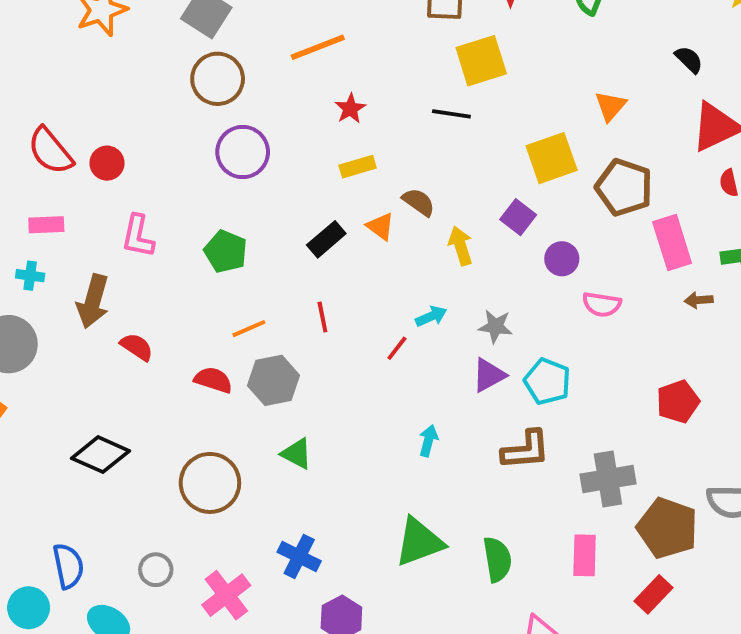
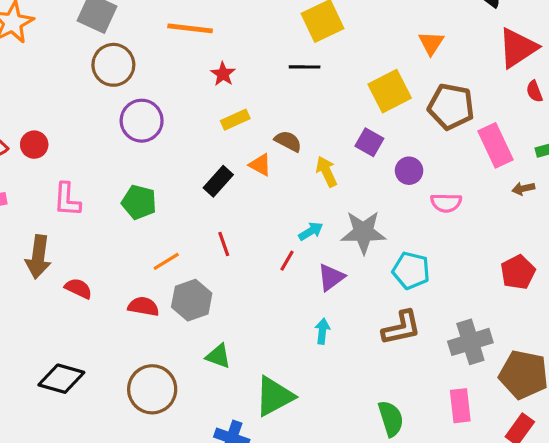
orange line: (318, 47) -> (190, 28), turned 36
gray star: (495, 326) -> (363, 232), size x1.6
purple triangle: (489, 375) -> (331, 277), moved
green triangle: (419, 542) -> (274, 396), moved

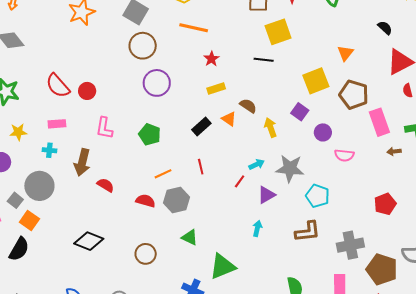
brown circle: (152, 389) -> (146, 254), size x0.7

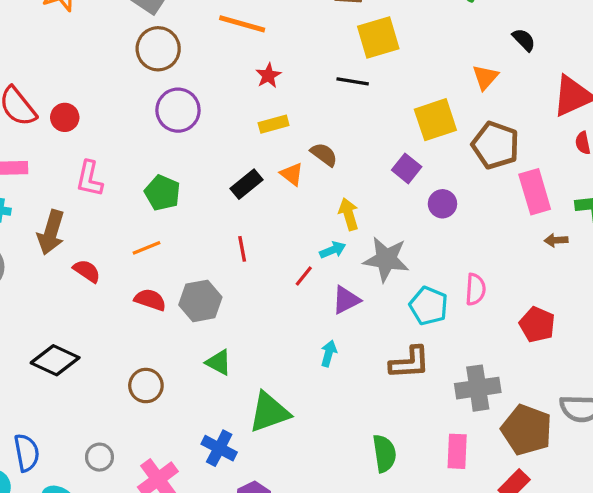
black semicircle: (385, 28) -> (524, 40), moved
yellow arrow: (271, 127) -> (349, 214), moved
pink semicircle: (344, 155) -> (475, 289), moved, turned -96
orange line: (163, 174) -> (147, 248), moved
red pentagon: (385, 204) -> (537, 325), turned -30

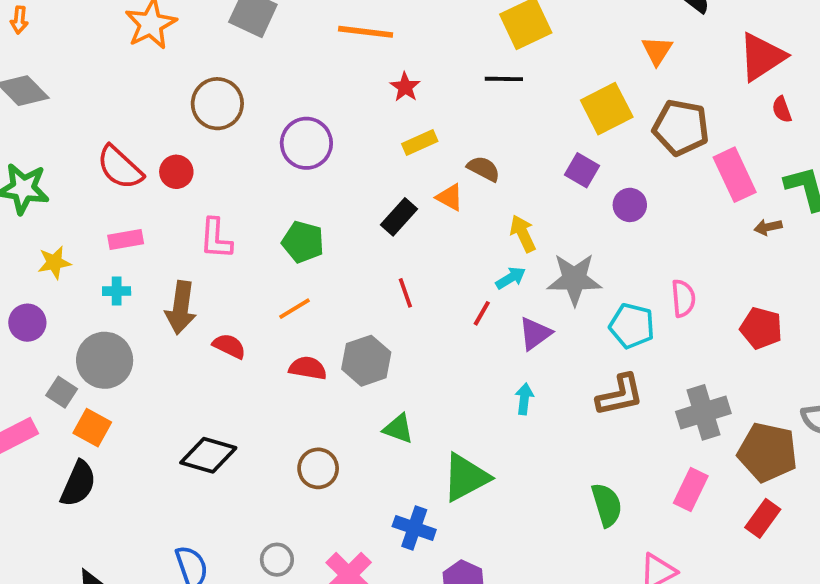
brown circle: (158, 49) -> (217, 104), moved
pink rectangle: (457, 451) -> (691, 489), turned 32

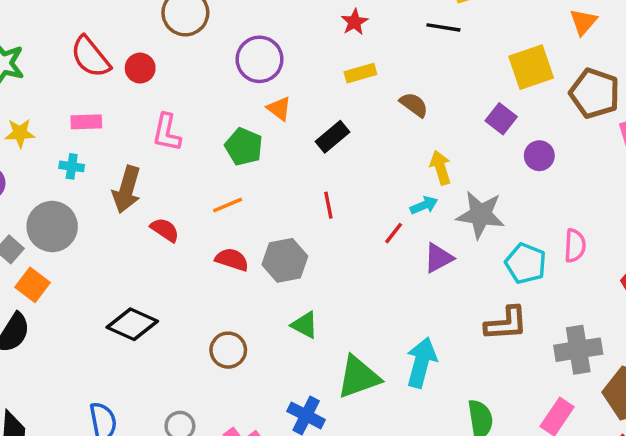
orange triangle: (450, 197) -> (279, 109), moved
cyan arrow: (524, 399) -> (421, 362), moved, size x1.8

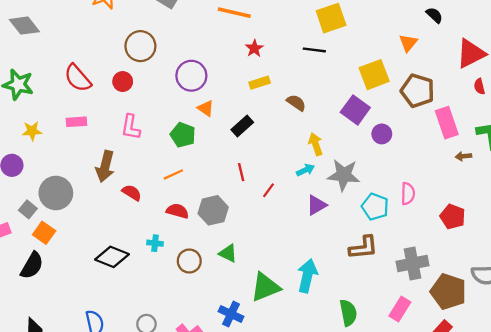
red circle: (140, 68) -> (123, 82), moved
purple square: (501, 119) -> (355, 110), size x1.4
cyan cross: (72, 166) -> (155, 243), moved
red line: (394, 233) -> (268, 190), moved
brown circle: (228, 350) -> (189, 261), moved

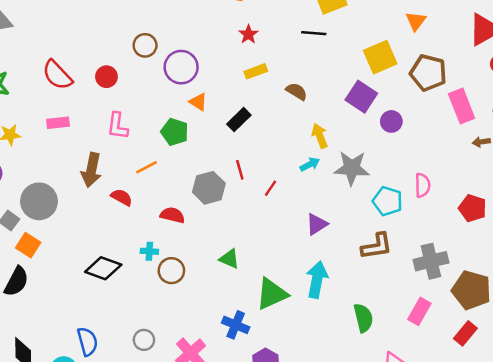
brown circle: (140, 46) -> (145, 45), moved, size x0.7
orange line: (173, 174) -> (147, 167), moved
purple triangle: (316, 205) -> (317, 224), moved
gray hexagon: (213, 210) -> (209, 188), moved
brown circle: (189, 261) -> (171, 271), moved

